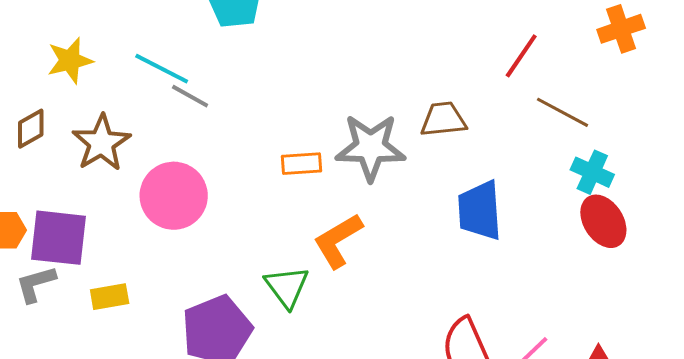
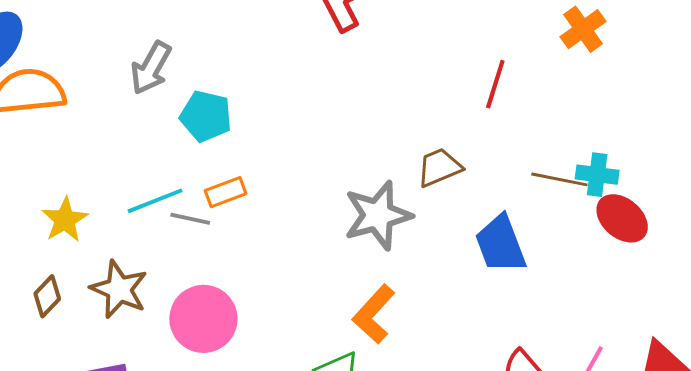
cyan line: (162, 69) -> (155, 201), turned -32
brown line: (563, 112) -> (559, 179), moved
orange rectangle: (302, 164) -> (226, 192), moved

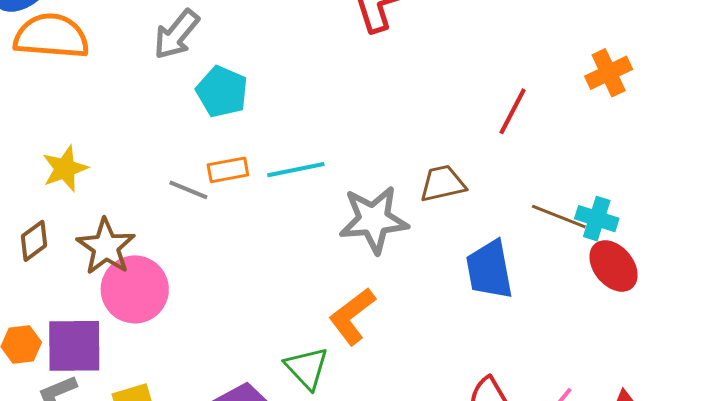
cyan line: (155, 201) -> (296, 170), moved
pink circle: (203, 319) -> (135, 289), moved

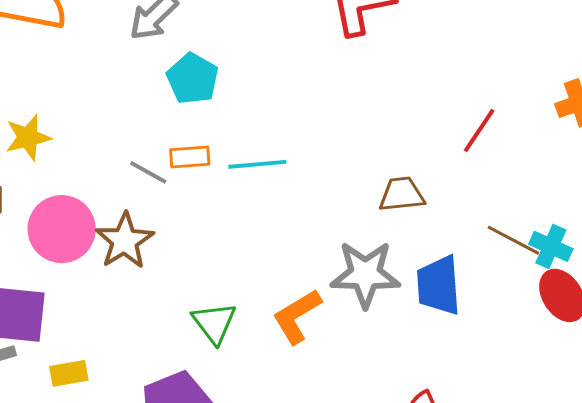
gray star: (374, 220) -> (365, 274), moved
brown star: (106, 247) -> (125, 241), moved
pink circle: (135, 289) -> (62, 229), moved
green triangle: (307, 368) -> (214, 323), moved

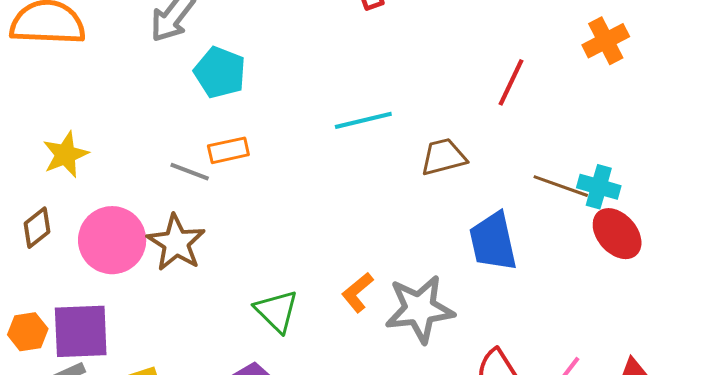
cyan line: (257, 164) -> (363, 120), moved
gray star: (365, 274) -> (420, 309), moved
orange L-shape: (297, 316) -> (357, 292), size x0.7

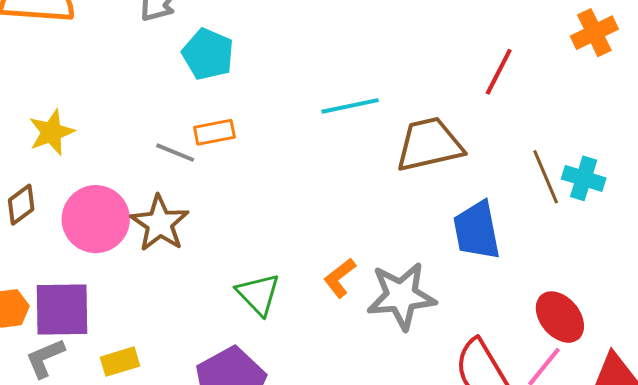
brown trapezoid: (444, 157) -> (429, 144), size x1.5
brown line: (561, 186) -> (546, 177), turned 46
red ellipse: (617, 234) -> (560, 317), moved

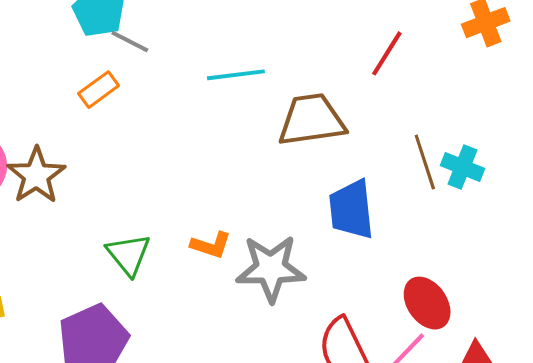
orange rectangle: (214, 132) -> (99, 90), turned -30
gray line: (175, 153) -> (130, 42), moved
orange L-shape: (340, 278) -> (211, 245), turned -129

